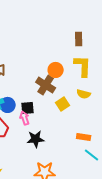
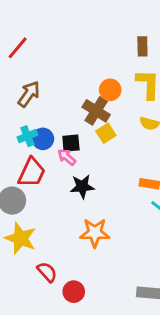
yellow square: (63, 104) -> (106, 133), moved
pink arrow: (25, 118) -> (67, 157), turned -32

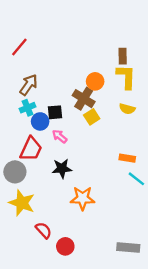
brown rectangle: (142, 46) -> (123, 56), moved
cyan cross: (27, 136) -> (27, 108), moved
black square: (71, 143) -> (55, 112), moved
black star: (82, 187) -> (62, 168), moved

